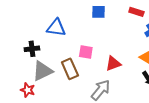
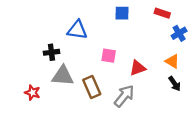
brown rectangle: (70, 69) -> (92, 87), moved
gray triangle: (43, 71) -> (63, 76), turned 30
red star: (28, 90) -> (32, 93), moved

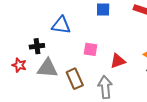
red star: (32, 93) -> (19, 65), moved
gray arrow: (124, 96) -> (105, 87), turned -45

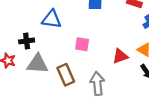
red triangle: (118, 61) -> (120, 56), moved

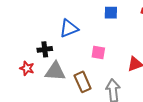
blue triangle: (52, 19) -> (69, 28), turned -30

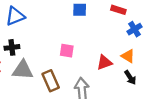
blue triangle: (69, 28) -> (15, 16), moved

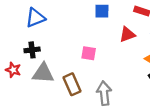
red triangle: (104, 62) -> (127, 34), moved

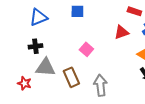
blue square: (102, 11) -> (77, 11), moved
pink square: (89, 53) -> (86, 49), turned 32
red star: (13, 70) -> (24, 83), moved

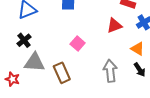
black cross: (35, 46) -> (24, 40), turned -32
gray arrow: (100, 85) -> (110, 71), moved

